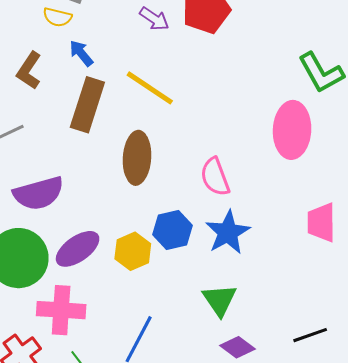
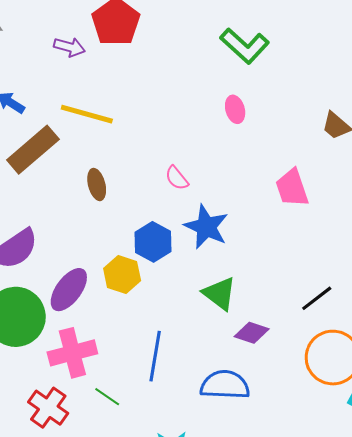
brown rectangle: (87, 105) -> (33, 150), turned 50
pink ellipse: (292, 130) -> (235, 109), size x0.5
brown ellipse: (137, 158) -> (97, 184), size x0.6
pink semicircle: (215, 177) -> (177, 178), size x0.7

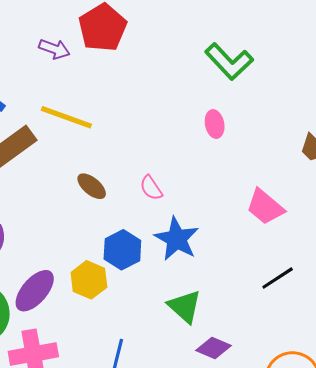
brown ellipse: (97, 184) -> (92, 186), moved, turned -40
pink trapezoid: (292, 188) -> (265, 207), turned -36
black line: (317, 298) -> (278, 278), moved

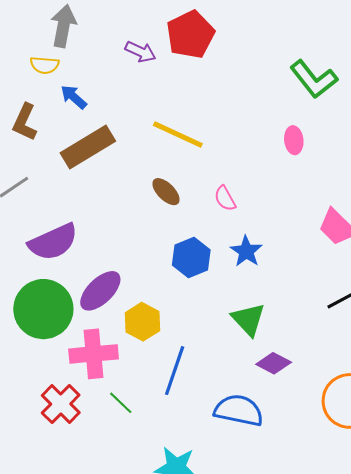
yellow line: (66, 117) -> (178, 135), moved
blue star: (177, 239) -> (246, 251), size x0.7
yellow hexagon: (89, 280) -> (142, 322), moved

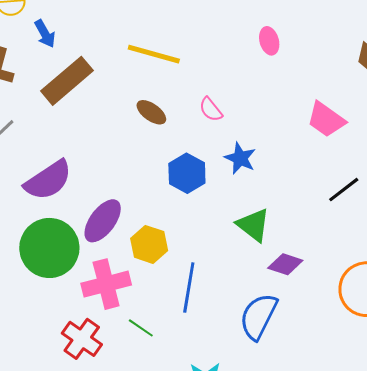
blue arrow: (74, 97) -> (45, 34), turned -152
blue semicircle: (239, 410) -> (259, 316), turned -66

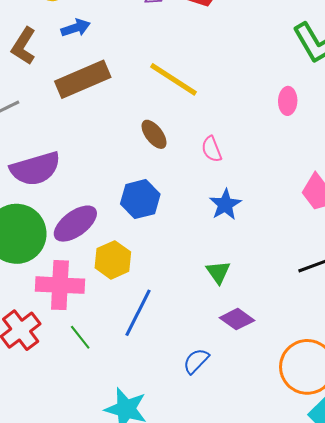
blue arrow: (45, 34) -> (76, 28), turned -96
blue hexagon: (187, 173) -> (140, 199), moved
green triangle: (253, 225) -> (218, 272), size x0.7
blue semicircle: (259, 316) -> (196, 361), size x0.6

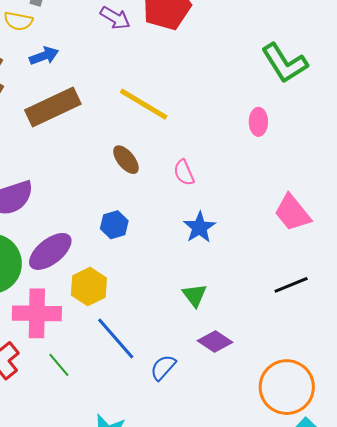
blue hexagon: (140, 199) -> (114, 225), size x0.7
blue line: (138, 313) -> (116, 339), turned -66
blue semicircle: (196, 361) -> (163, 367), moved

